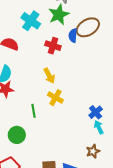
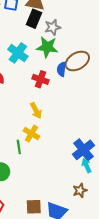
green star: (59, 15) -> (47, 47), turned 30
yellow cross: (55, 98) -> (31, 134), moved
blue cross: (96, 112) -> (84, 150), size x1.5

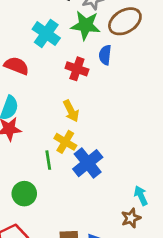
brown ellipse: (77, 61) -> (125, 21), moved
blue cross: (84, 150) -> (88, 163), moved
cyan arrow: (86, 166) -> (141, 196), moved

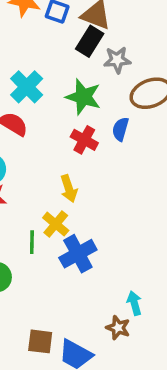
green star: (86, 25) -> (83, 97), moved
cyan cross: (46, 34) -> (27, 87), moved
brown star: (131, 218) -> (118, 328), turned 30

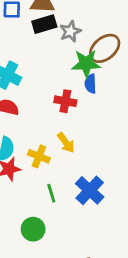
black rectangle: (90, 41) -> (44, 24), turned 60
green star: (83, 97) -> (86, 64), moved
yellow cross: (56, 224) -> (39, 156), moved

